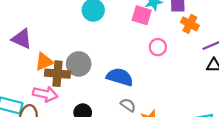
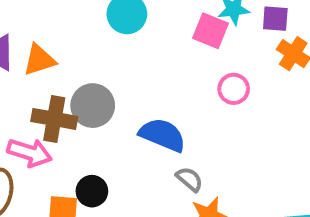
orange triangle: (44, 62) -> (39, 60), moved
gray semicircle: (128, 105) -> (189, 179), moved

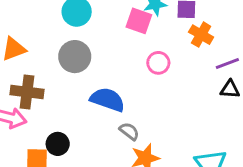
gray circle: (93, 106) -> (75, 57), moved

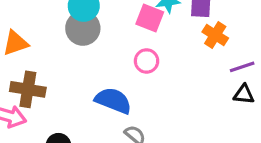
gray circle: (75, 57) -> (83, 28), moved
pink circle: (158, 63) -> (147, 61), moved

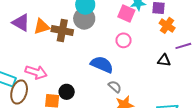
brown cross: (28, 89) -> (62, 31), moved
black triangle: (244, 94) -> (164, 60), moved

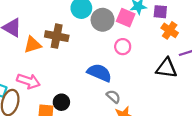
gray circle: (84, 19) -> (103, 20), moved
orange triangle: (42, 27) -> (33, 45), moved
black triangle: (164, 60) -> (166, 68), size x1.5

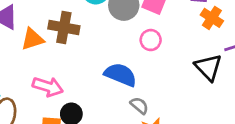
black triangle: (166, 68) -> (208, 67), turned 40
pink arrow: (28, 81) -> (48, 87), moved

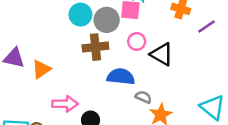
brown cross: (64, 27) -> (95, 47), moved
black triangle: (208, 67) -> (162, 54), moved

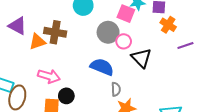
gray circle: (107, 20) -> (108, 32), moved
brown cross: (95, 47) -> (55, 32), moved
gray semicircle: (143, 97) -> (116, 89), turned 48

